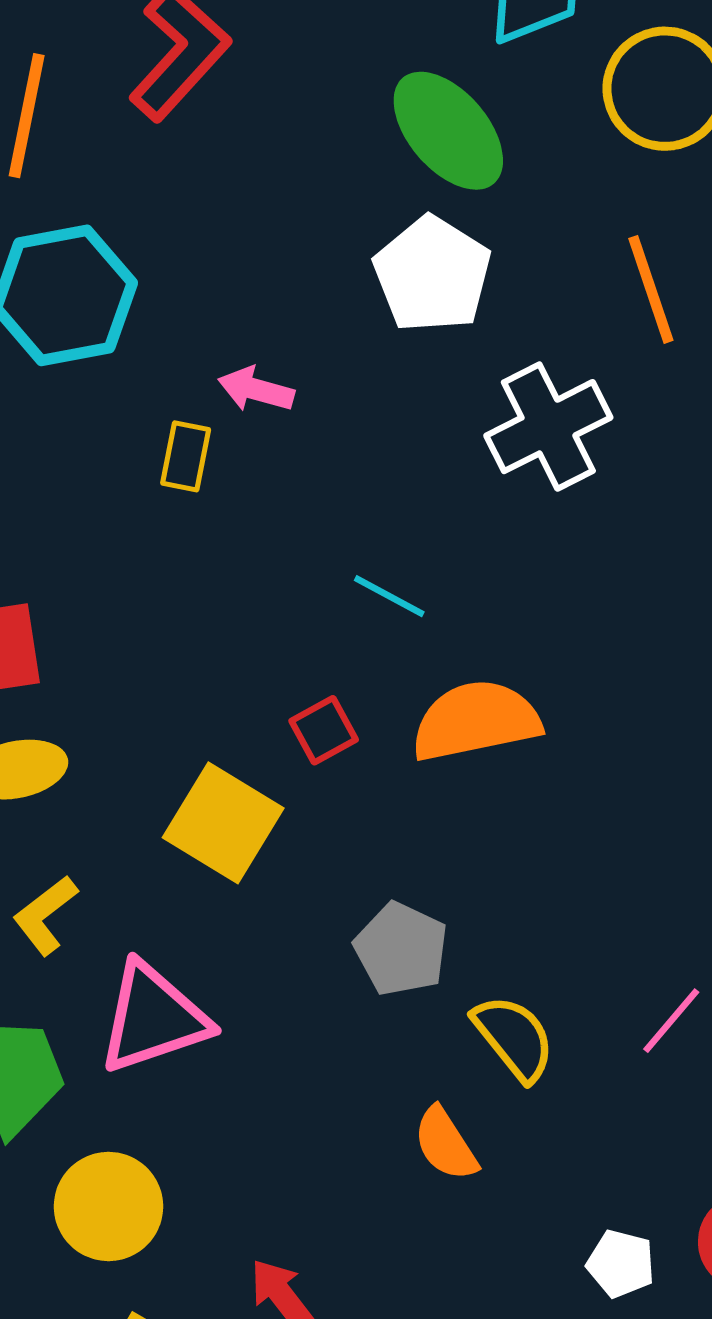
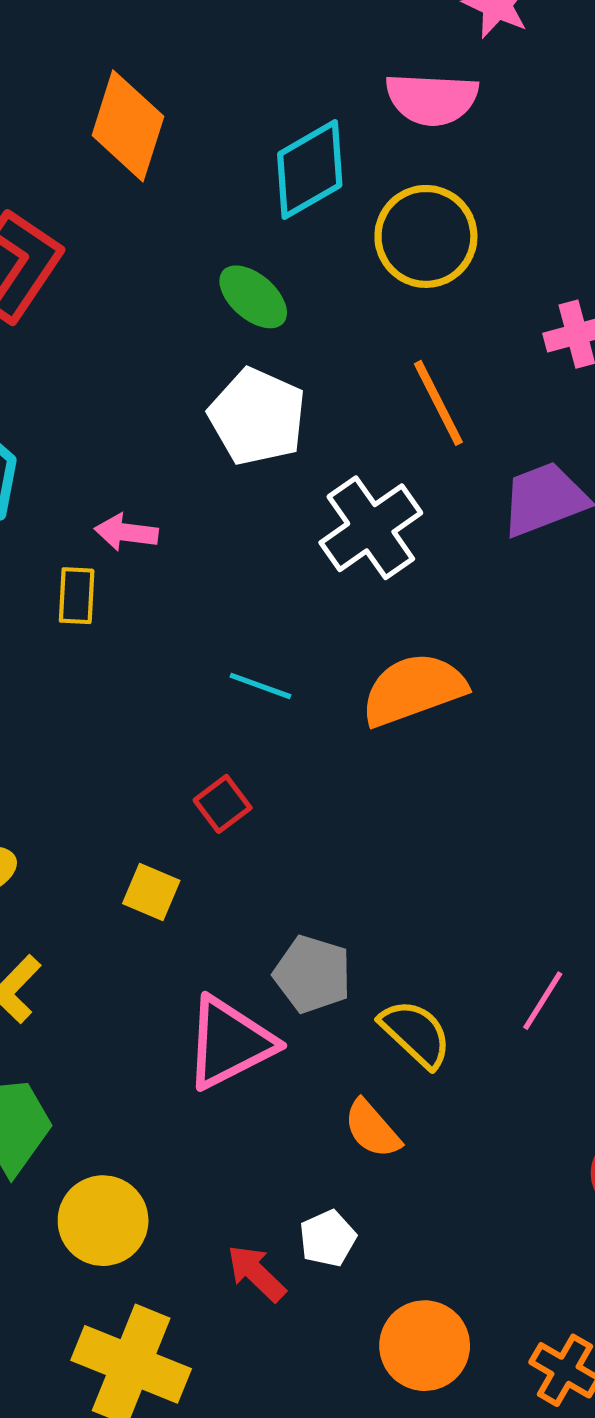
green ellipse: (448, 131) -> (253, 297), size x0.7
orange semicircle: (476, 721) -> (413, 689), moved
yellow square: (223, 823) -> (151, 892), size x0.6
pink triangle: (153, 1018) -> (229, 1043), moved
white pentagon: (621, 1264) -> (328, 1238), moved, turned -30

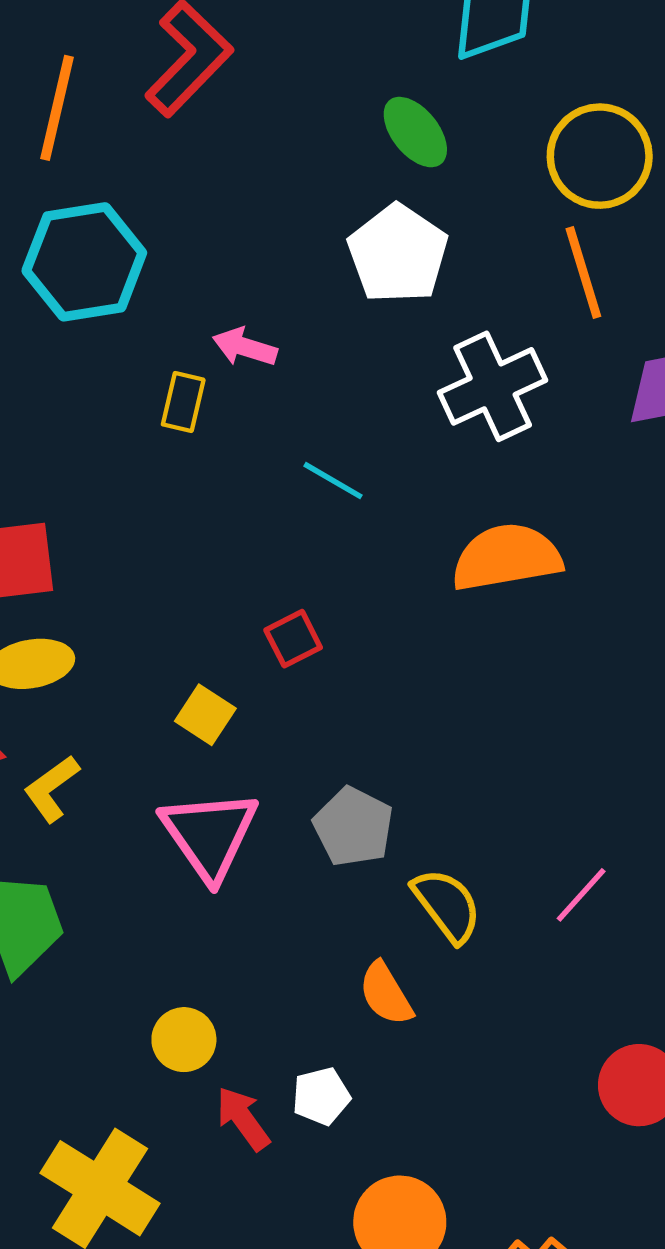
yellow circle: (426, 236) -> (600, 156), moved
cyan line: (260, 686) -> (333, 481), moved
pink triangle: (229, 1043) -> (209, 835), moved, turned -48
yellow circle: (103, 1221) -> (184, 1040), moved, size x0.7

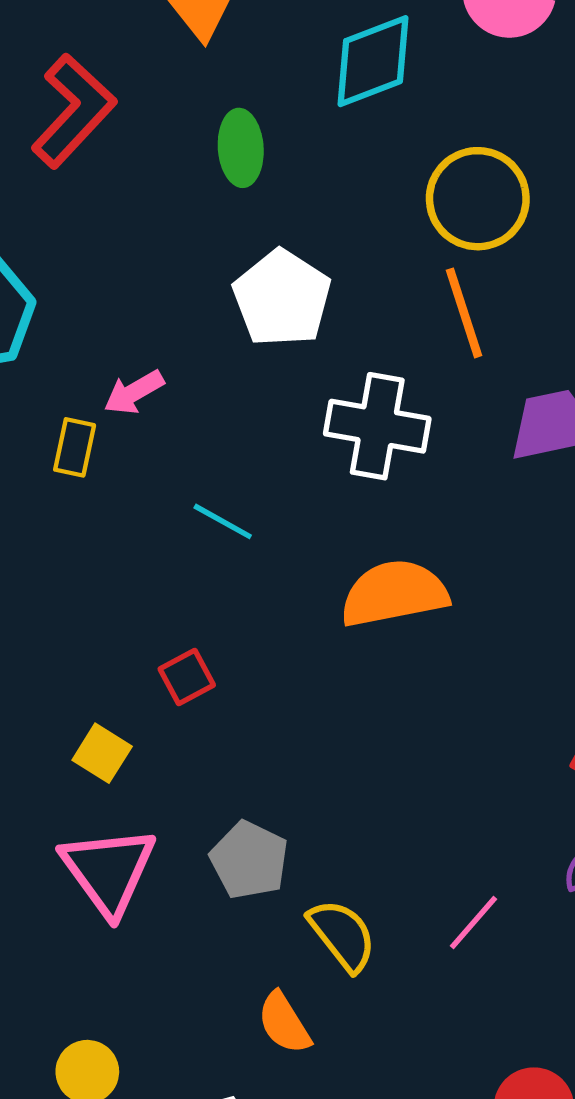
green ellipse: (415, 132) -> (241, 148), moved, turned 36
pink arrow: (245, 347) -> (134, 392), turned -46
white cross: (493, 386) -> (377, 426), turned 36

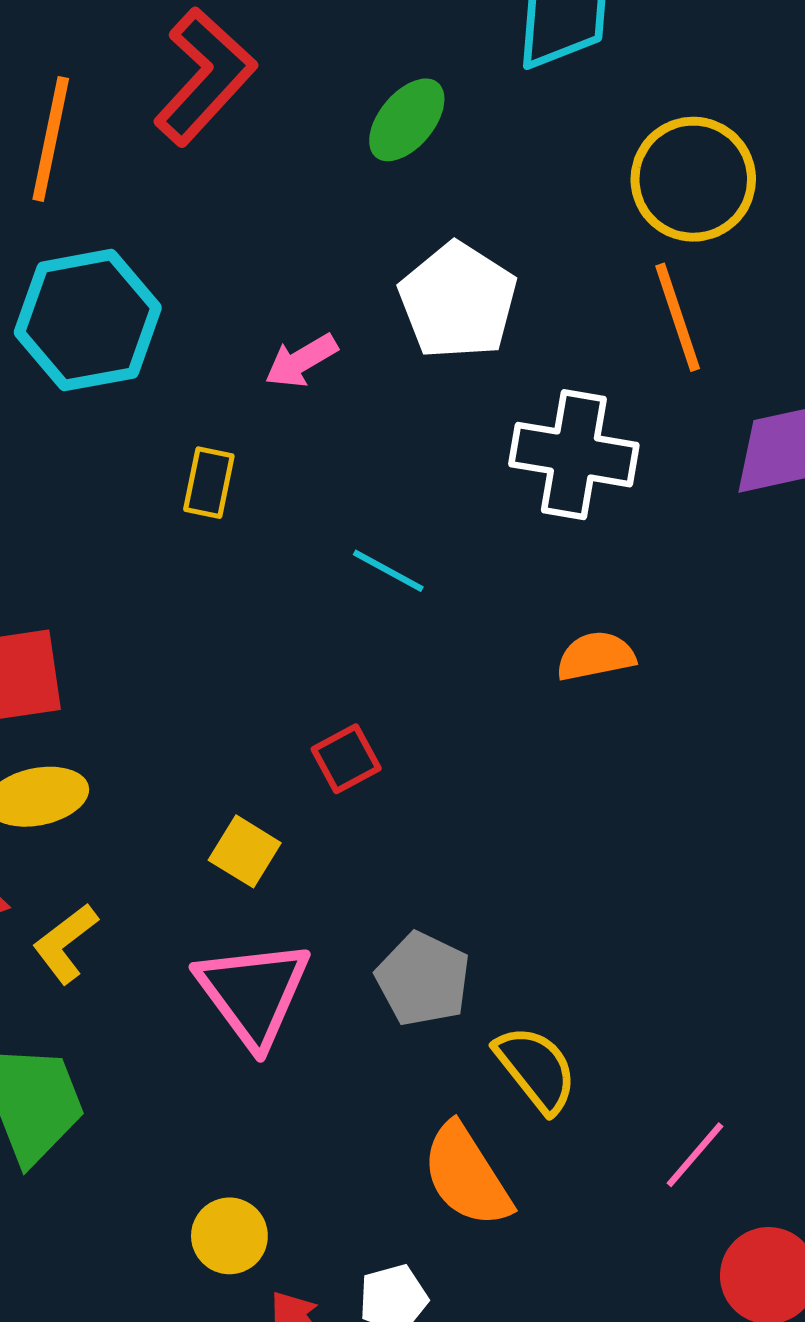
green ellipse: (241, 148) -> (407, 120), turned 44
pink arrow: (134, 392) -> (301, 361), moved
orange semicircle: (394, 593) -> (596, 656), size x0.6
pink line: (474, 922) -> (695, 1155), moved
orange semicircle: (284, 1023) -> (467, 1176), size x1.4

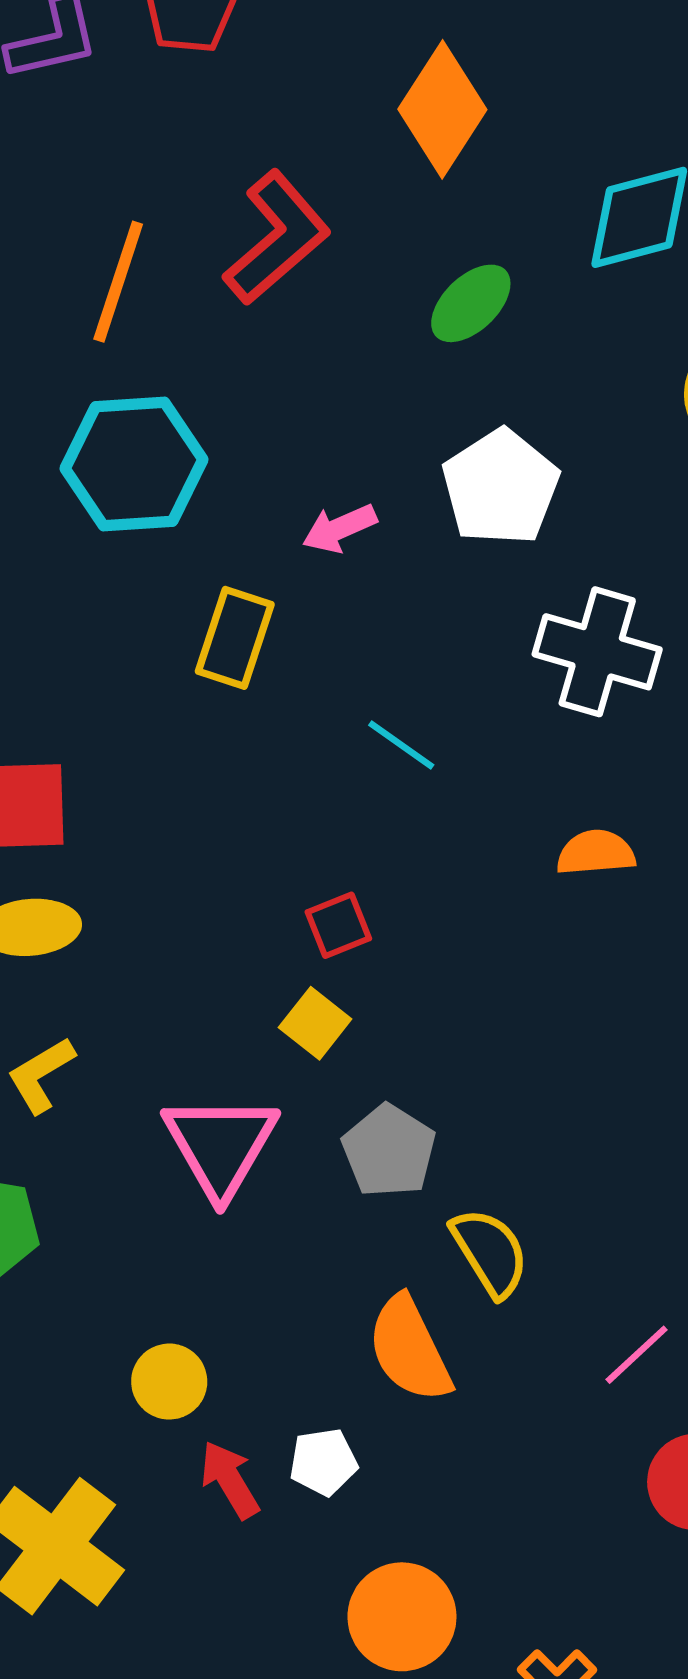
yellow rectangle: (209, 483) -> (235, 638), size x1.4
yellow square: (245, 851) -> (315, 1023), moved

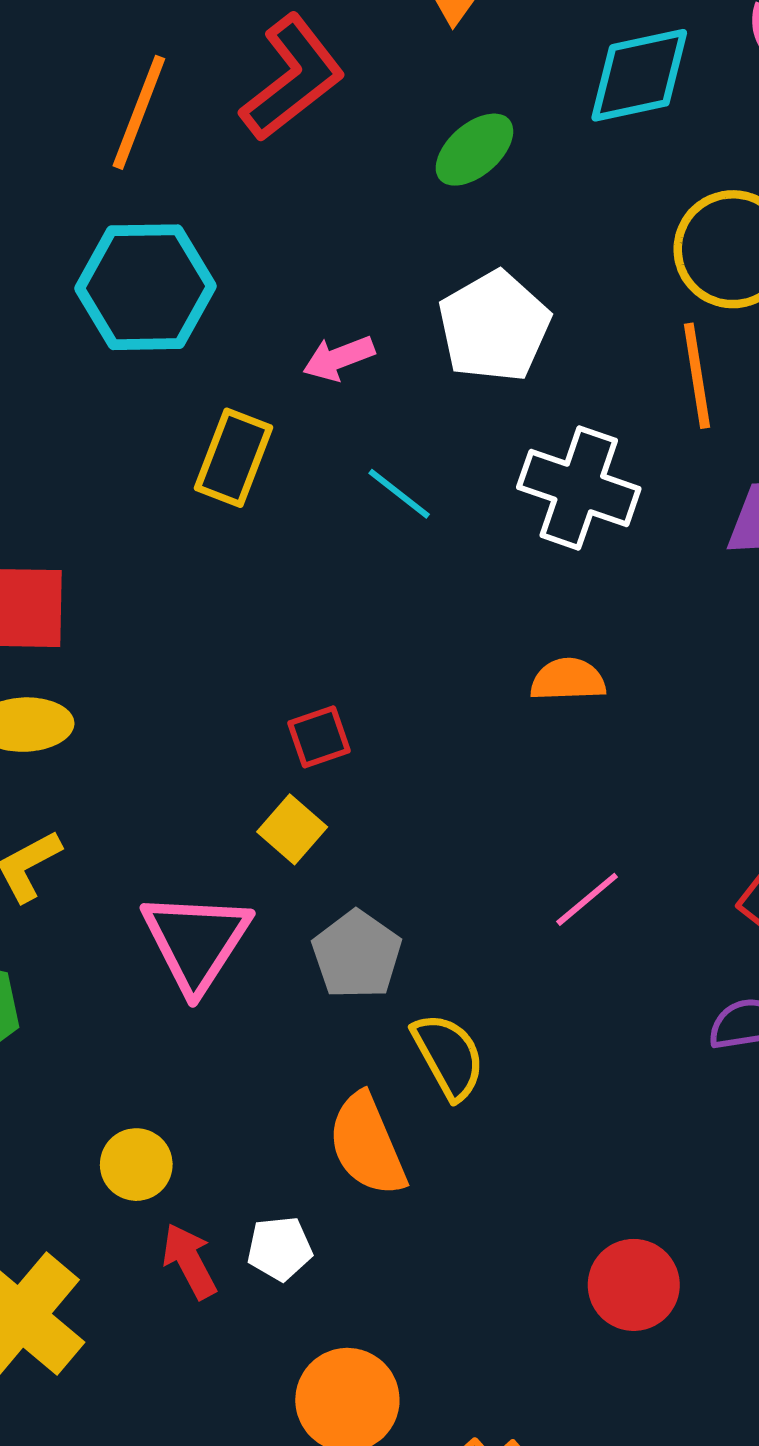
cyan line: (401, 745) -> (399, 494), moved
pink line: (637, 1355) -> (587, 899), moved

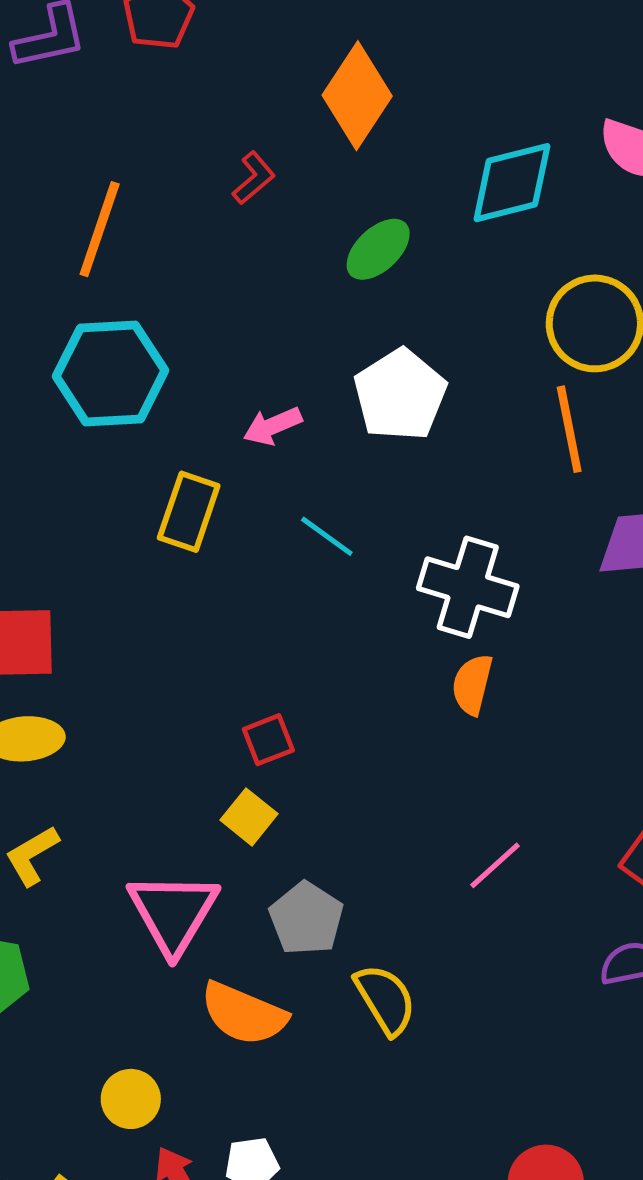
red L-shape: (292, 78) -> (254, 178), moved, size x0.5
white cross: (579, 488) -> (468, 587), moved
orange semicircle: (568, 680) -> (472, 684), turned -72
orange semicircle: (367, 1145) -> (244, 1014), moved, turned -42

